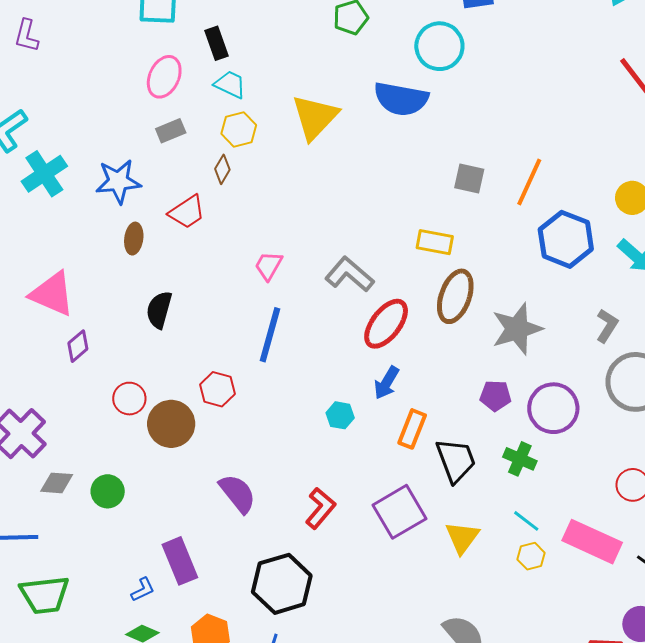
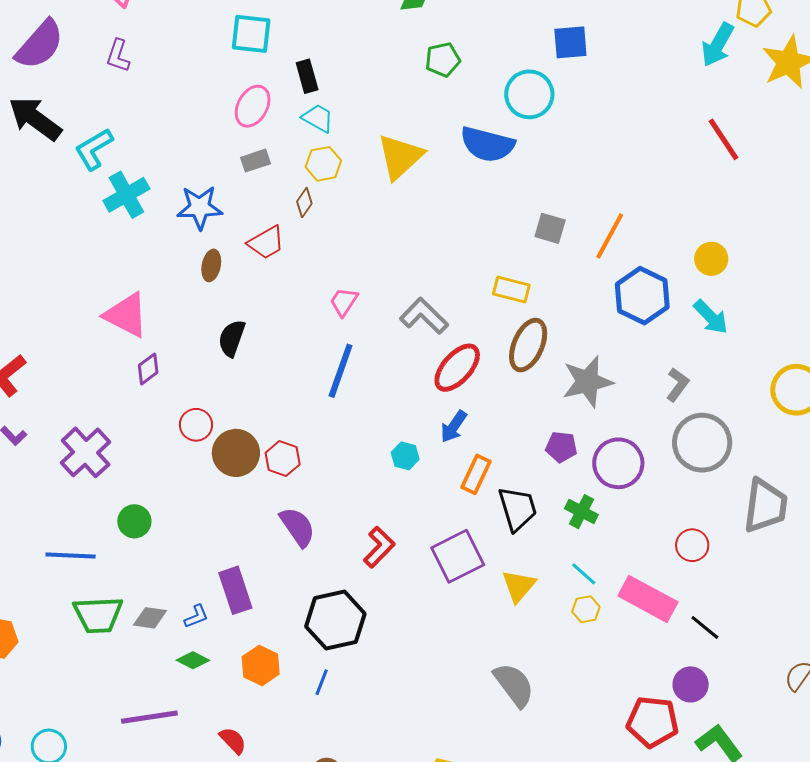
red hexagon: (217, 389) -> (283, 459), moved
gray diamond: (57, 483) -> (150, 618), moved
green circle: (108, 491) -> (134, 521), moved

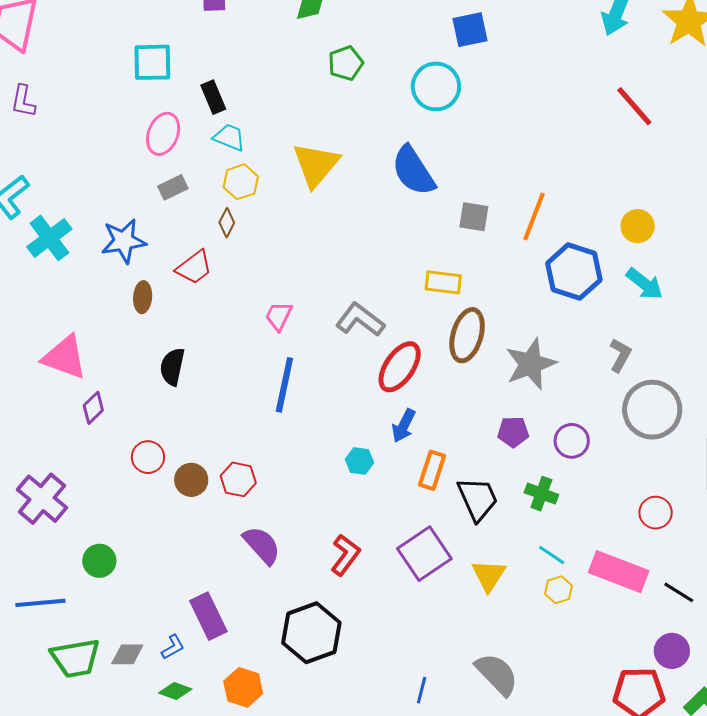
blue semicircle: (487, 144) -> (413, 171), moved, turned 50
brown circle: (236, 453) -> (191, 480), size x0.7
purple circle: (618, 463) -> (572, 441), size x0.7
blue line: (322, 682) -> (422, 690), moved

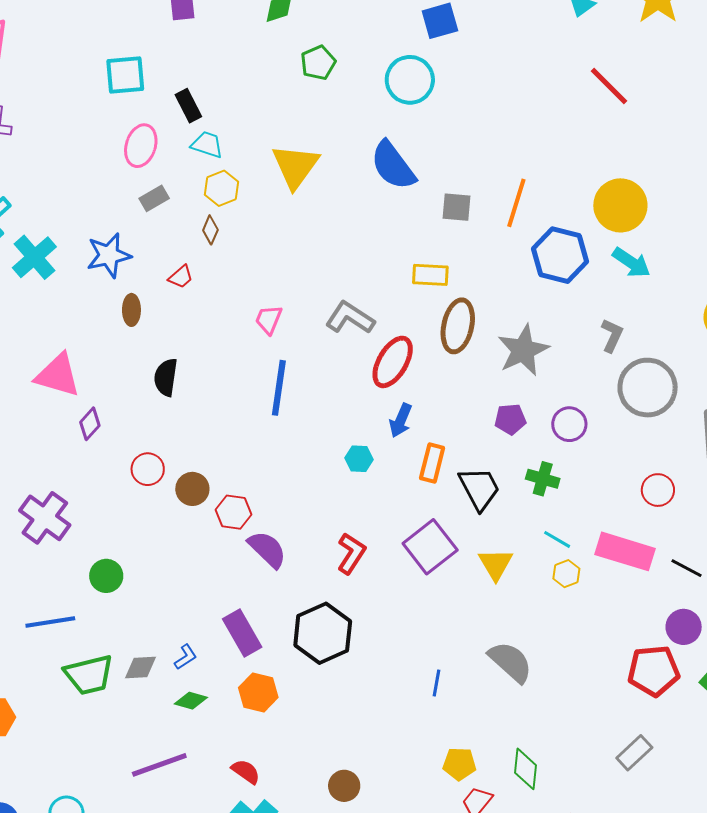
yellow circle: (638, 226) -> (620, 205), size x1.6
red trapezoid: (194, 267) -> (181, 277), size x0.7
red hexagon: (238, 479) -> (233, 512), moved
purple rectangle: (208, 616) -> (242, 633), moved

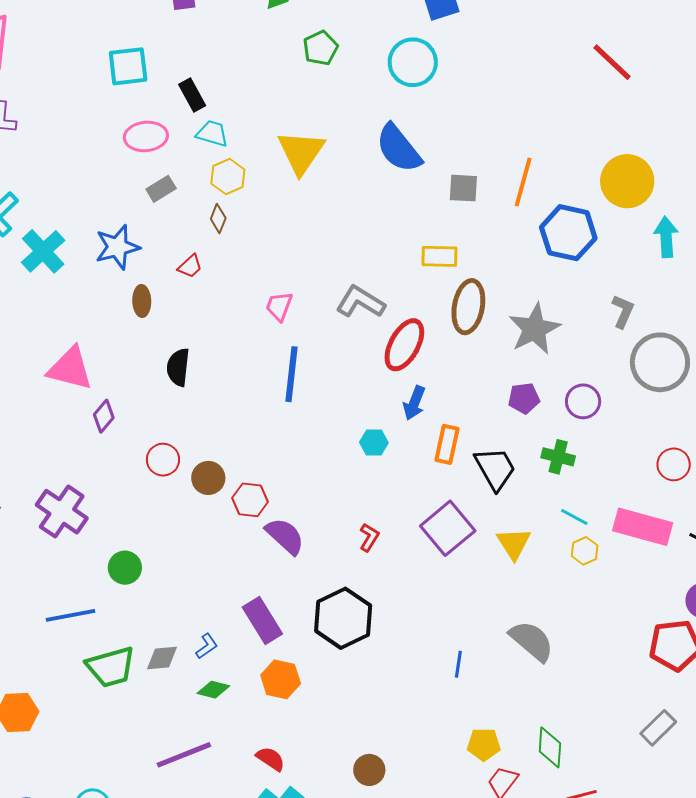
pink ellipse: (141, 146) -> (146, 136), turned 69
cyan arrow: (631, 263) -> (666, 237), moved, turned -126
red L-shape: (351, 553) -> (369, 537), size x0.7

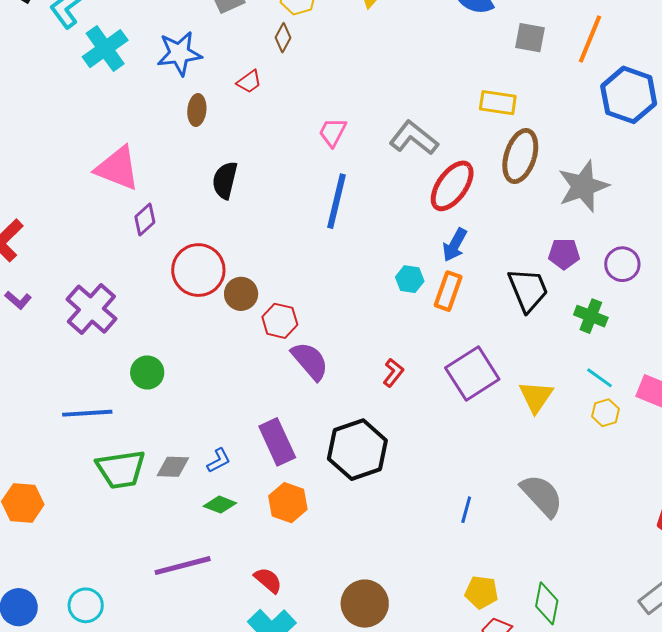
orange rectangle: (447, 444) -> (448, 291), moved
red circle: (163, 460) -> (198, 270), size x1.6
black trapezoid: (495, 468) -> (528, 290), moved
brown circle: (369, 770) -> (365, 604), size x1.5

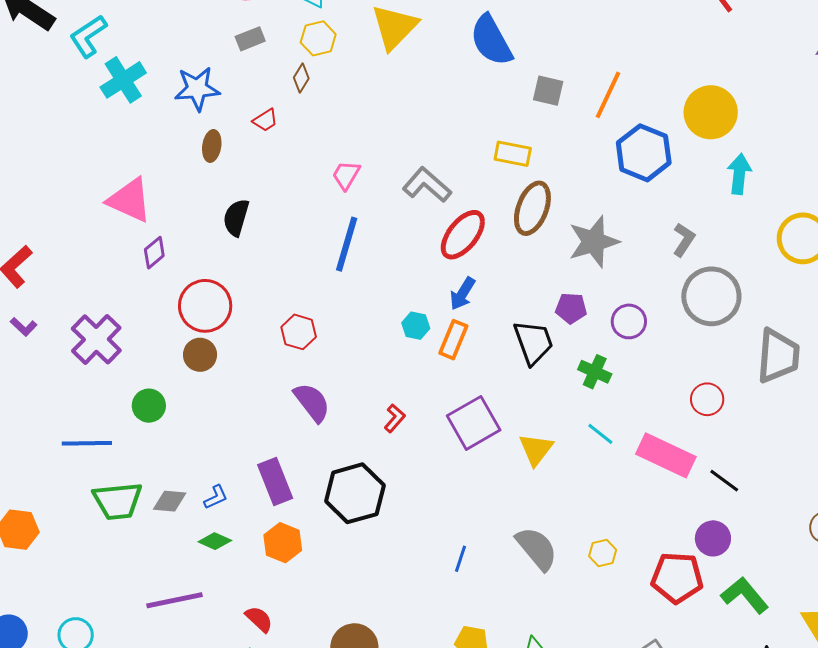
brown circle: (241, 294) -> (200, 355), moved
red hexagon: (280, 321) -> (299, 332), moved
yellow hexagon: (605, 413) -> (603, 553), moved

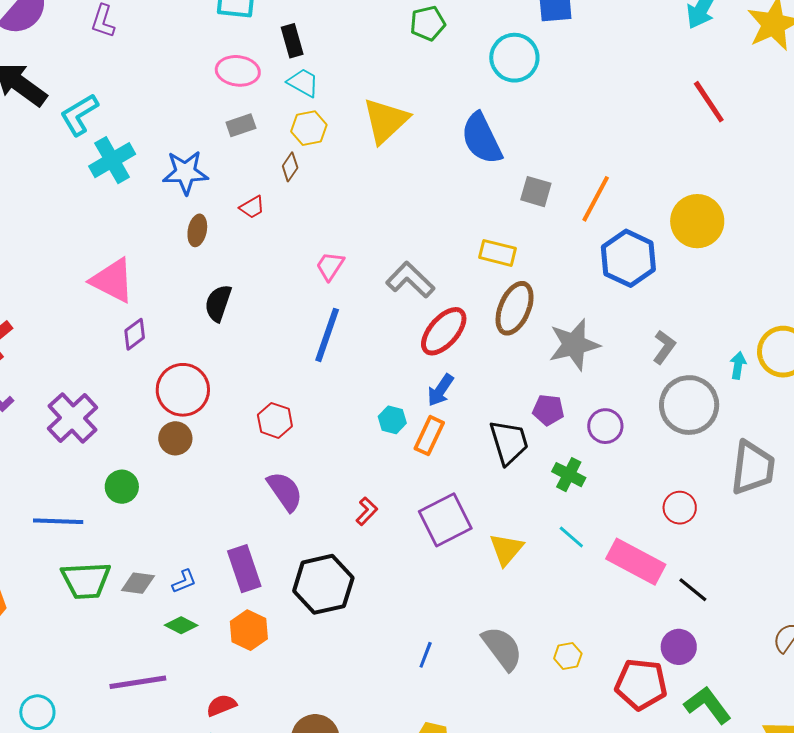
cyan arrow: (739, 174) -> (738, 365), moved, size x0.7
red semicircle: (259, 619) -> (221, 705), turned -68

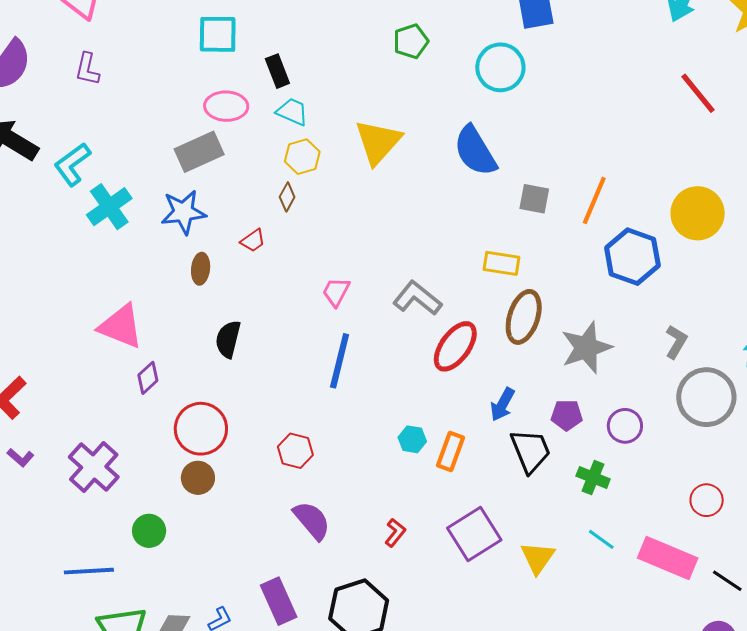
gray rectangle: (241, 125) -> (199, 152), moved, size x1.6
blue arrow: (440, 390) -> (502, 404), moved

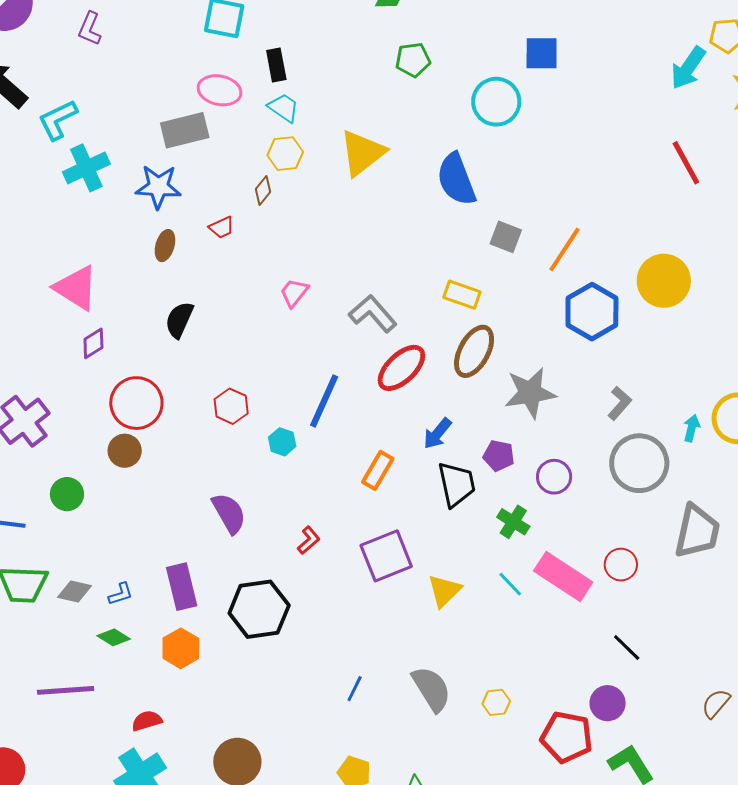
blue line: (340, 361) -> (324, 401), moved
cyan hexagon: (412, 439) -> (282, 442), moved
red hexagon: (295, 451) -> (231, 406), moved
pink rectangle: (668, 558) -> (563, 576), moved

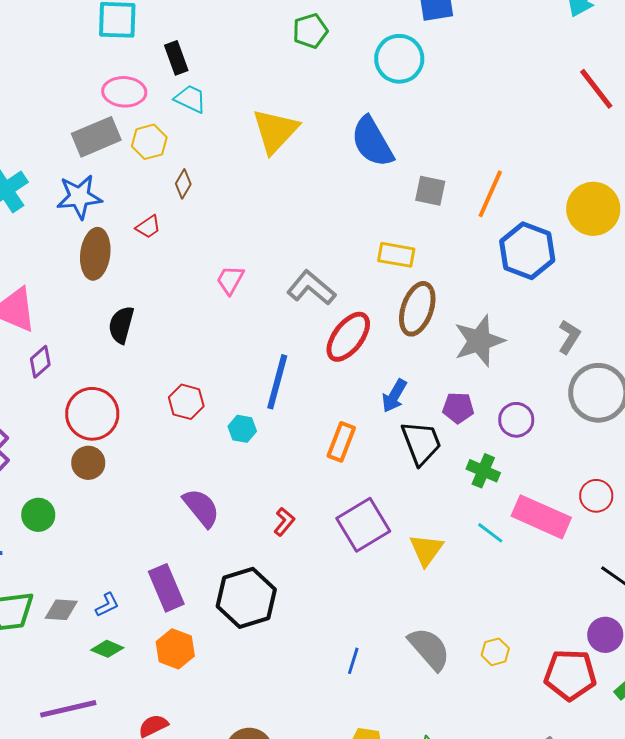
yellow hexagon: (285, 154) -> (149, 142), moved
brown ellipse: (165, 246) -> (95, 254), size x1.6

